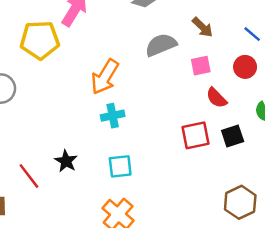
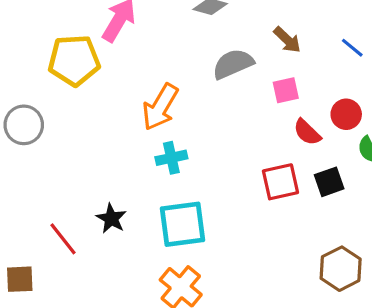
red circle: (245, 67) -> (346, 114), moved
cyan square: (120, 166) -> (182, 224), size x1.5

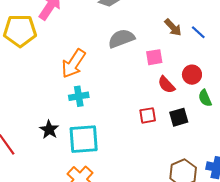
brown arrow: (287, 40) -> (173, 27), moved
red square: (280, 182) -> (148, 115), size x0.7
black star: (111, 219) -> (49, 130), moved

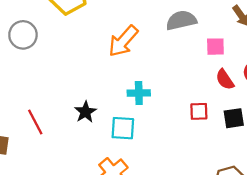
cyan cross: (79, 96) -> (139, 93), moved
cyan square: (84, 139) -> (123, 128), size x0.7

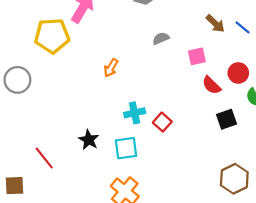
gray semicircle: (181, 20) -> (161, 38), size x0.6
orange arrow: (123, 41) -> (111, 68), size x0.6
red square: (199, 111) -> (162, 122), moved, turned -36

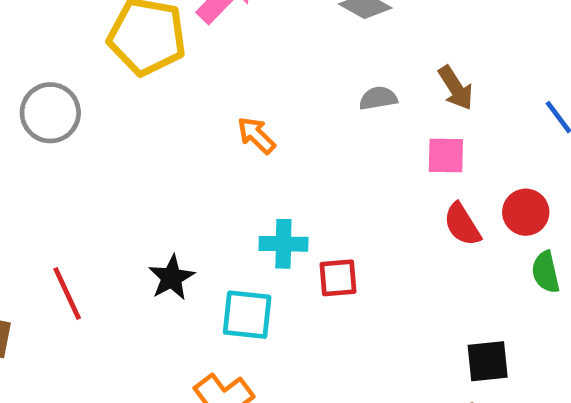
brown arrow: (215, 24) -> (456, 88), moved
orange arrow: (111, 68) -> (256, 135), turned 90
black square: (227, 119) -> (488, 361), moved
red square: (162, 122) -> (338, 278), turned 30

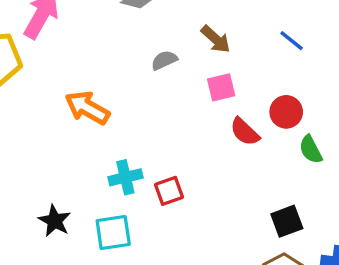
orange arrow: (256, 135) -> (87, 108), size x1.5

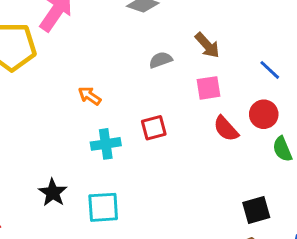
blue line: (292, 41) -> (270, 70), moved
orange arrow: (87, 108) -> (90, 96), size x0.6
cyan cross: (125, 177) -> (106, 144), moved
red square: (169, 191) -> (154, 128), moved

